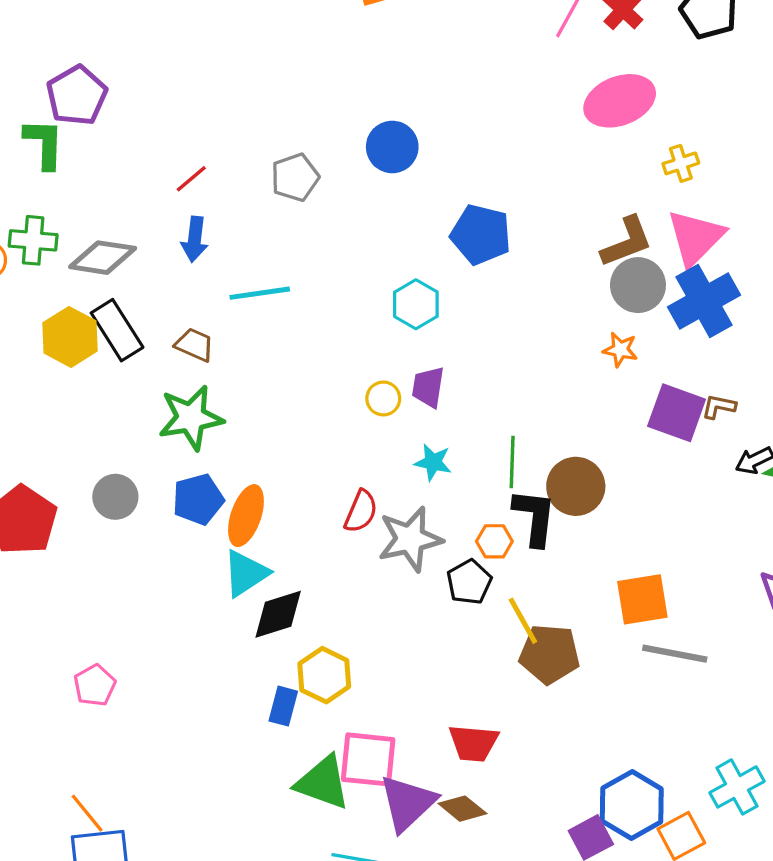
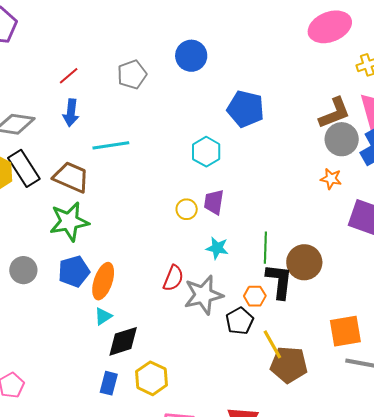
brown trapezoid: (194, 345) -> (71, 177), size x1.5
cyan triangle: (246, 573) -> (103, 316), size x0.6
blue rectangle: (283, 706) -> (109, 383), moved

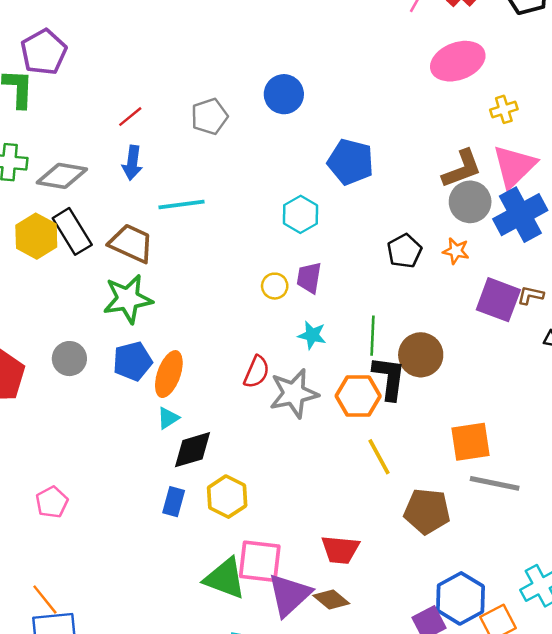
orange hexagon: (255, 296) -> (358, 396), size x1.6
black pentagon: (240, 321) -> (404, 251), moved
brown pentagon: (289, 365) -> (427, 511), moved

